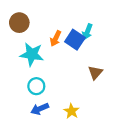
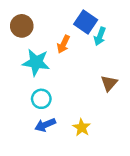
blue square: (75, 40) -> (86, 22), moved

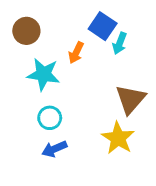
brown triangle: (109, 83) -> (130, 99), size x1.5
yellow star: (82, 127) -> (118, 138), moved, size x1.5

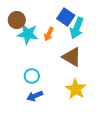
cyan arrow: (120, 43) -> (77, 28), size x1.5
cyan star: (43, 74) -> (28, 34), moved
brown triangle: (130, 99) -> (72, 57), moved, turned -40

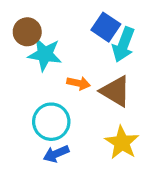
orange arrow: (49, 34) -> (79, 83), moved, turned -104
cyan circle: (32, 76) -> (51, 122), size x1.5

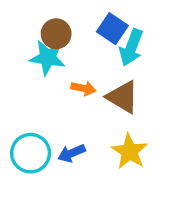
brown circle: (27, 32) -> (56, 34), moved
cyan circle: (51, 122) -> (31, 153), moved
blue arrow: (56, 154) -> (71, 153), moved

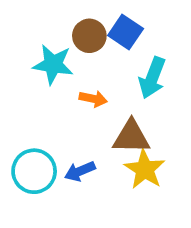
brown circle: (56, 34) -> (89, 36), moved
cyan arrow: (131, 47) -> (152, 78), moved
brown triangle: (123, 97) -> (131, 137), moved, turned -30

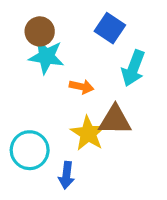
brown circle: (89, 36) -> (40, 31), moved
yellow star: (145, 169) -> (88, 133), moved
blue arrow: (80, 171) -> (66, 175), moved, turned -60

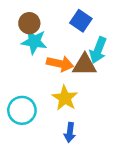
orange arrow: (81, 87) -> (60, 64), size x1.5
brown triangle: (115, 120) -> (85, 65), moved
blue arrow: (66, 175) -> (70, 132), moved

